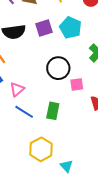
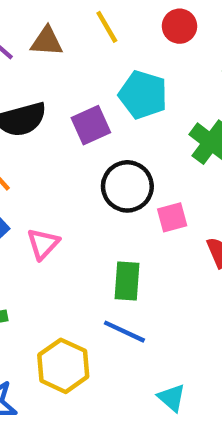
purple square: (44, 28) -> (91, 125), moved
blue line: (24, 112) -> (124, 332), moved
yellow hexagon: (41, 149) -> (63, 366), moved

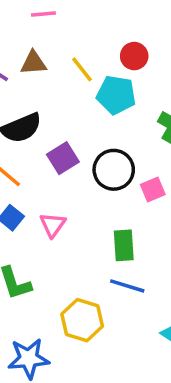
red circle: (180, 26) -> (134, 56), moved
yellow line: (107, 27) -> (82, 69), moved
purple square: (91, 125) -> (63, 158), moved

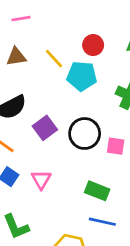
pink square: (153, 190) -> (116, 146), turned 36
green rectangle: (124, 245) -> (97, 191), turned -60

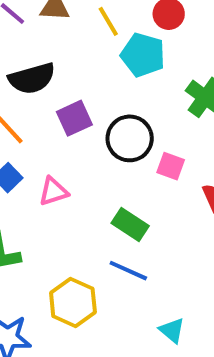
pink triangle: (41, 180) -> (53, 191), turned 30

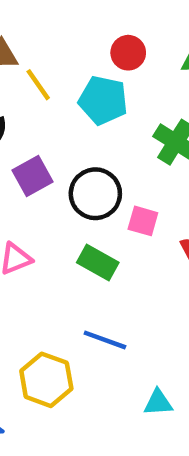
yellow line: (108, 21) -> (38, 85), moved
green rectangle: (130, 225) -> (98, 263), moved
cyan triangle: (172, 330) -> (158, 403), turned -40

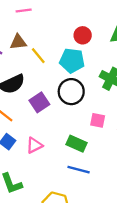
black circle: (95, 194) -> (71, 92), moved
blue line: (105, 340) -> (79, 170), moved

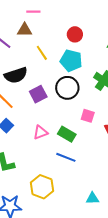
red circle: (83, 35) -> (75, 34), moved
brown triangle: (18, 42) -> (25, 30), moved
pink triangle: (34, 145) -> (41, 132), moved

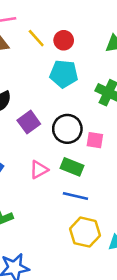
yellow line: (42, 53) -> (36, 38), moved
black circle: (67, 88) -> (67, 129), moved
yellow hexagon: (42, 187) -> (85, 232), moved

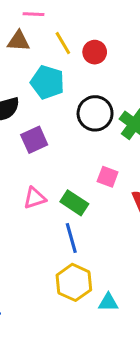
cyan pentagon: (64, 74) -> (47, 82), moved
black circle: (67, 129) -> (95, 113), moved
blue line: (75, 196) -> (71, 238), turned 50

